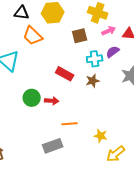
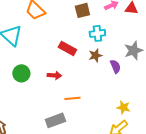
purple semicircle: (113, 52) -> (115, 66), moved, turned 104
green circle: (32, 98) -> (21, 73), moved
yellow star: (101, 136) -> (123, 107), moved

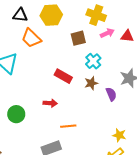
cyan cross: (97, 33) -> (93, 61), turned -35
green circle: (21, 73) -> (16, 114), moved

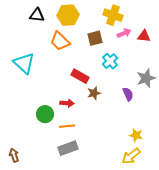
orange trapezoid: (31, 38) -> (60, 41), moved
brown star: (91, 83) -> (94, 93), moved
green circle: (16, 114) -> (45, 114), moved
orange line: (68, 126) -> (67, 126), moved

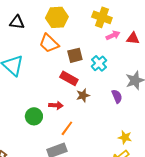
black triangle: (37, 15) -> (17, 22), moved
brown square: (95, 38) -> (75, 55), moved
orange line: (67, 126) -> (67, 128), moved, turned -49

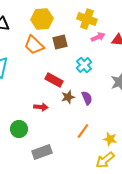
brown square: (75, 55) -> (60, 42), moved
purple semicircle: (117, 96) -> (87, 98), moved
green circle: (34, 116) -> (19, 129), moved
orange line: (67, 128) -> (83, 131), moved

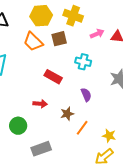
yellow cross: (87, 19) -> (73, 16), moved
cyan cross: (84, 65) -> (83, 62), turned -35
brown star: (68, 97) -> (67, 114), moved

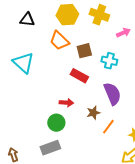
brown square: (59, 39) -> (84, 51), moved
purple semicircle: (86, 95) -> (112, 94), size x1.6
green circle: (18, 126) -> (56, 123), moved
gray rectangle: (41, 149) -> (50, 148), moved

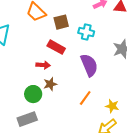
red arrow: (66, 103) -> (43, 65), moved
brown star: (93, 113) -> (50, 84), moved

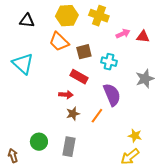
green circle: (33, 94) -> (39, 142), moved
orange line: (85, 98) -> (97, 116), moved
gray rectangle: (27, 119) -> (69, 147), moved, turned -60

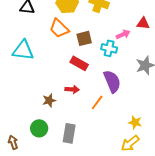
pink arrow: (123, 34) -> (123, 34), moved
cyan triangle: (23, 64) -> (23, 50), turned -35
red arrow: (66, 95) -> (72, 89), moved
brown star: (73, 114) -> (49, 100), moved

